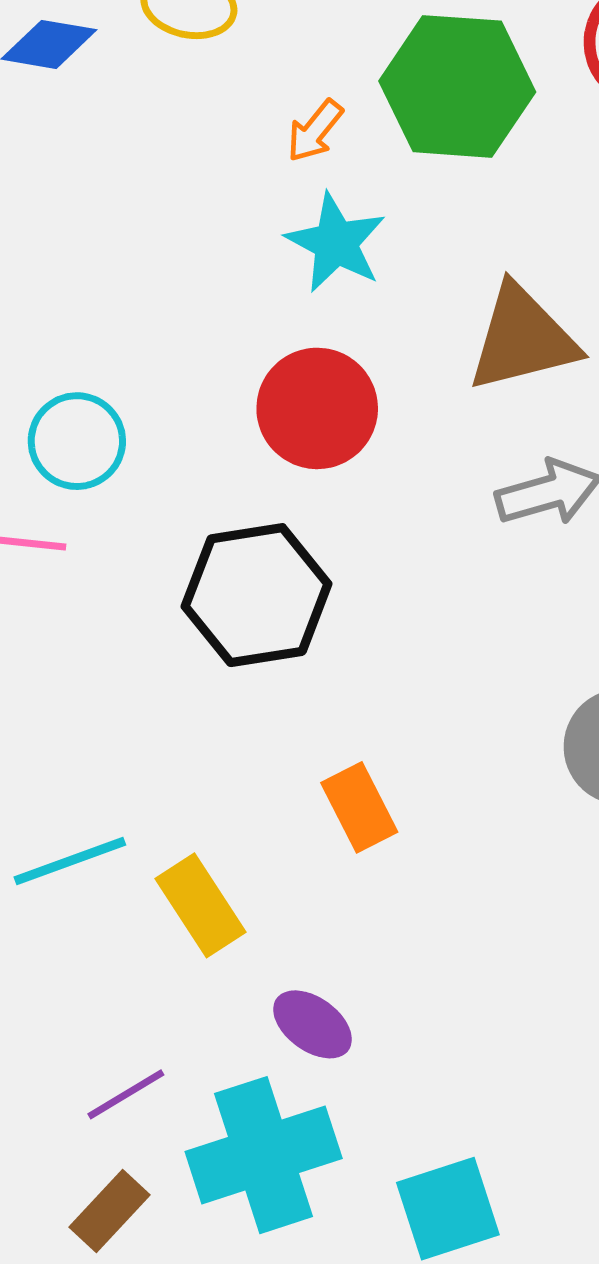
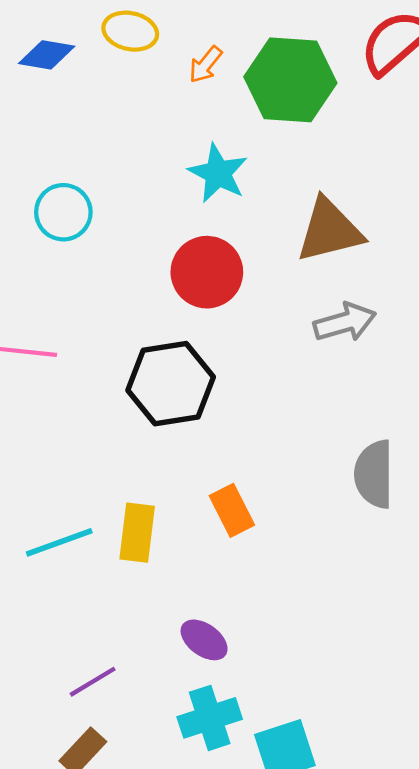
orange arrow: (315, 131) -> (205, 65), moved
cyan circle: (77, 441) -> (63, 212), moved
yellow rectangle: (201, 905) -> (137, 533), moved, turned 40
cyan cross: (264, 1155) -> (210, 718), moved, size x0.7

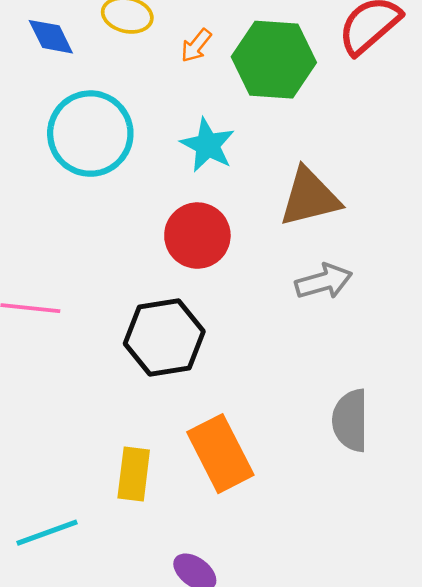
blue diamond: (47, 55) -> (51, 37), turned 54
cyan circle: (63, 212) -> (90, 134), moved, size x1.6
orange rectangle: (232, 510) -> (220, 454), size x1.6
cyan line: (59, 542) -> (47, 533), moved

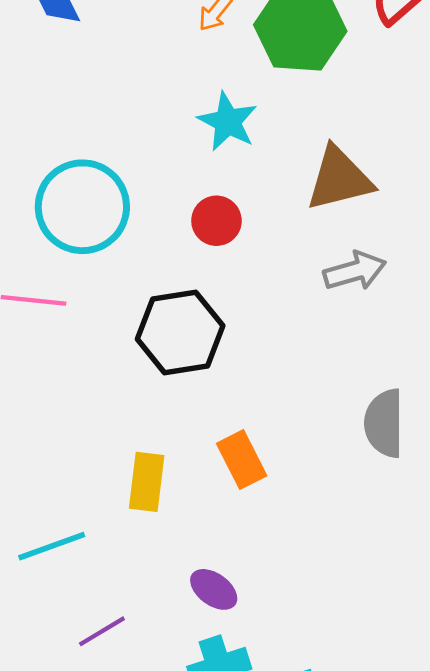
cyan circle: (90, 134) -> (82, 207), moved
red circle: (197, 236) -> (216, 221), size x0.7
orange rectangle: (220, 454) -> (242, 460), size x0.7

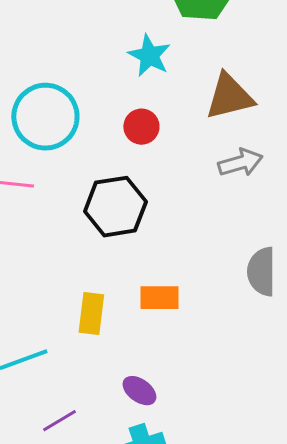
orange rectangle: (242, 460) -> (159, 298), turned -63

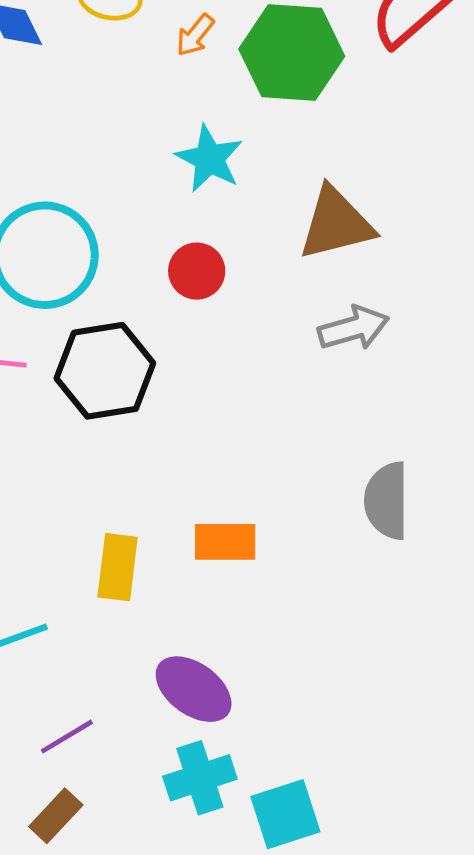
black hexagon: (115, 207) -> (105, 371), moved
purple ellipse: (139, 391) -> (194, 689), size x1.4

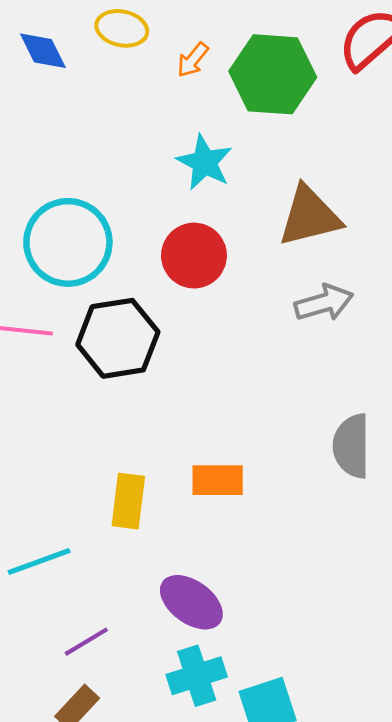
red circle: (197, 271) -> (194, 256), size x1.4

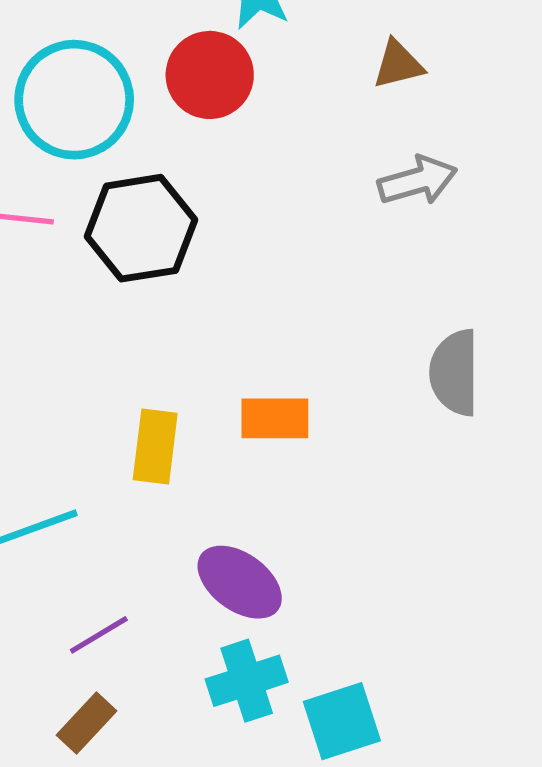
brown triangle: (310, 216) -> (398, 64), size x0.6
red circle: (194, 256) -> (210, 75), moved

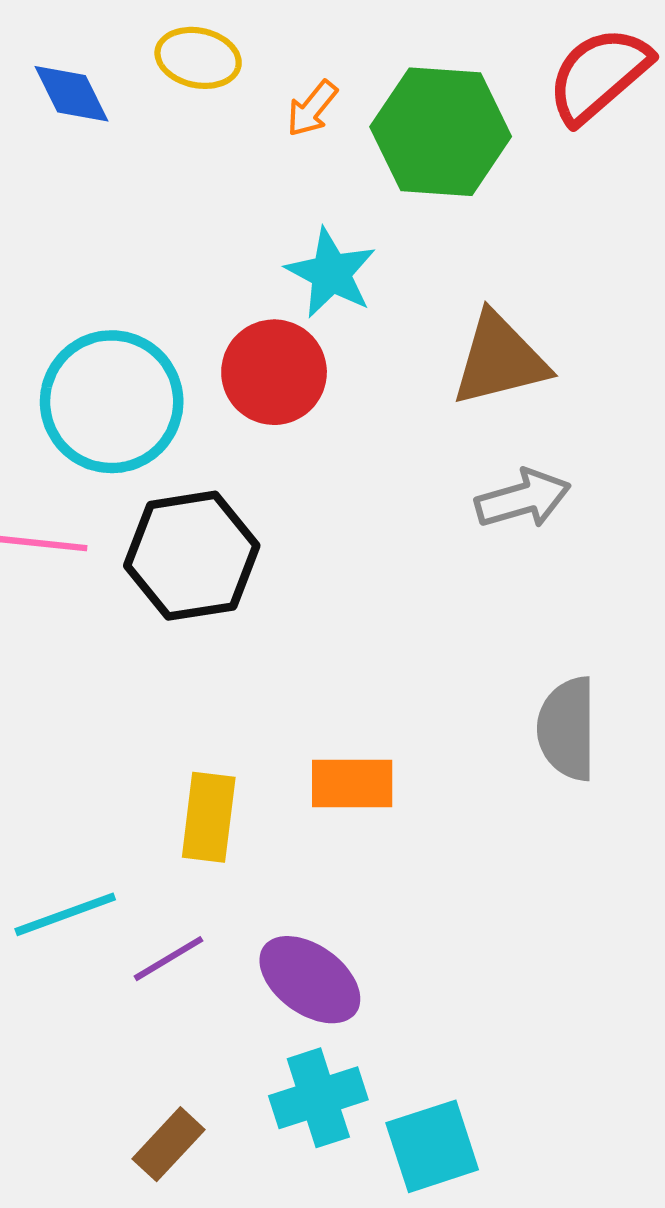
brown triangle: (398, 64) -> (500, 360), size x1.6
purple line: (99, 635) -> (169, 959), moved
brown rectangle: (86, 723) -> (169, 1144), moved

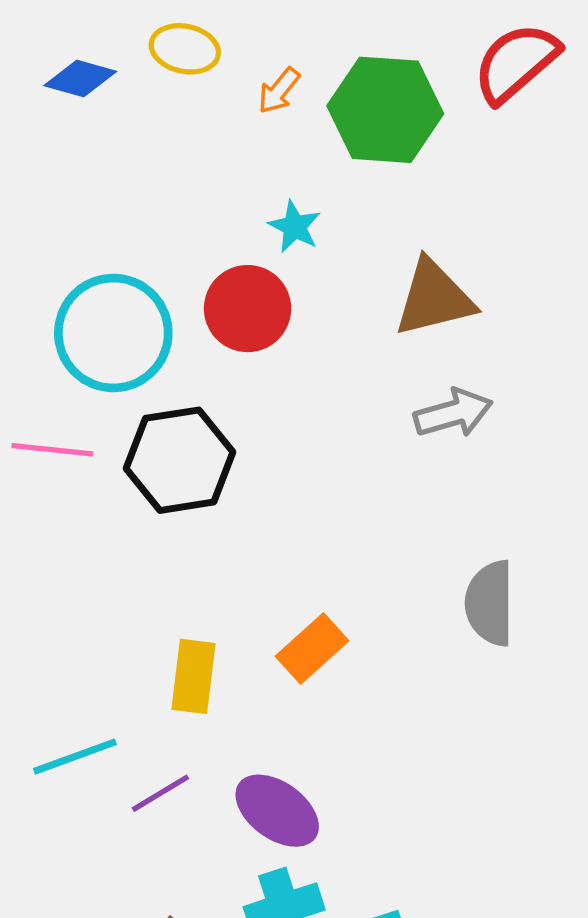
blue diamond: (72, 94) -> (80, 78), turned -48
cyan star: (331, 273) -> (295, 227), size x0.7
orange rectangle: (352, 784) -> (312, 649), turned -42

